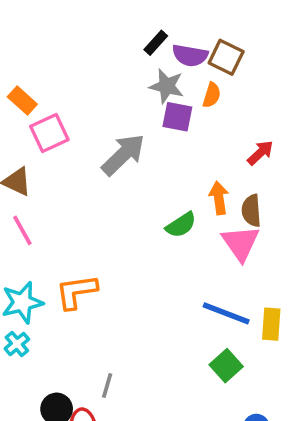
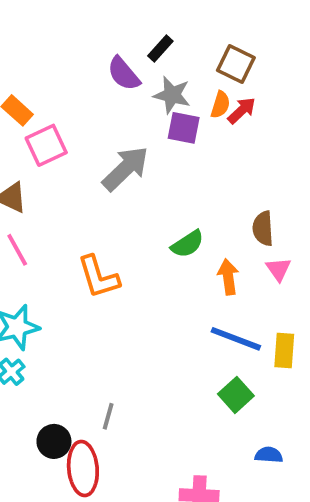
purple semicircle: (190, 55) -> (124, 74), moved, turned 40
red arrow: (260, 153) -> (242, 110), moved
orange arrow: (219, 198) -> (228, 277), moved
pink triangle: (241, 243) -> (278, 269), moved, size x0.6
orange L-shape: (76, 292) -> (98, 277), moved, turned -99

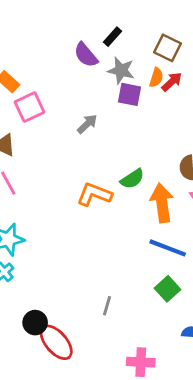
gray arrow: (126, 169) -> (87, 124), size x0.6
orange L-shape: (98, 277) -> (94, 194), moved, turned 128
orange arrow: (228, 277) -> (162, 203), size x1.5
gray line: (108, 416) -> (107, 306), moved
red ellipse: (83, 469) -> (56, 342), turned -36

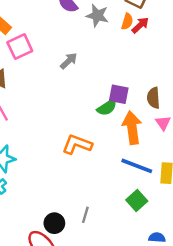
purple square: (129, 94) -> (119, 94), moved
orange L-shape: (94, 194) -> (77, 144), moved
black circle: (35, 323) -> (54, 223), moved

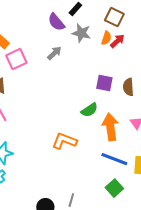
gray arrow: (69, 61) -> (54, 53), moved
purple square: (119, 94) -> (104, 83), moved
brown semicircle: (153, 98) -> (128, 87), moved

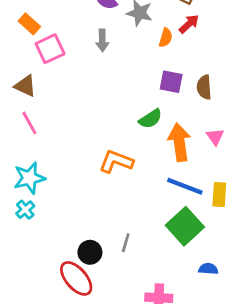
orange semicircle: (106, 38) -> (166, 38), moved
gray arrow: (54, 53) -> (102, 40), turned 133
green square: (114, 188) -> (185, 226), size x1.5

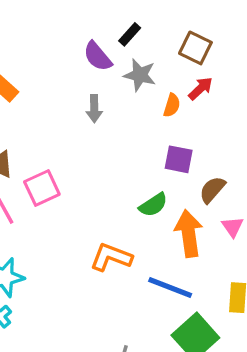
pink square: (50, 49) -> (42, 188), moved
brown semicircle: (204, 87) -> (212, 190), moved, turned 45
blue line: (185, 186) -> (170, 288), moved

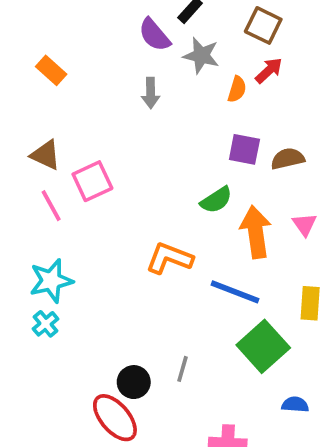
brown semicircle: (212, 190) -> (288, 159), moved, turned 36

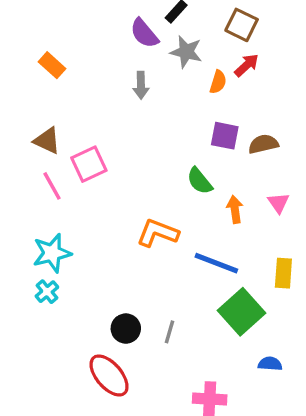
green semicircle: (216, 200) -> (200, 181), turned 84
orange arrow: (256, 232) -> (235, 209), size x0.6
black circle: (134, 382) -> (126, 329), moved

